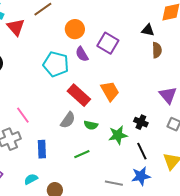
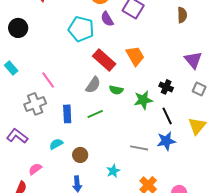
green line: (82, 154) -> (95, 114), moved

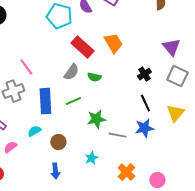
black cross: (166, 87) -> (144, 74), turned 32
gray square: (199, 89) -> (177, 76), size x1.5
green star: (143, 100) -> (96, 119), moved
blue rectangle: (67, 114) -> (45, 101), size x1.4
pink semicircle: (35, 169) -> (10, 147), moved

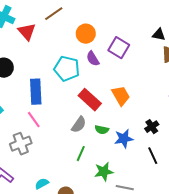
blue rectangle: (45, 101) -> (36, 92), moved
green line: (73, 101) -> (81, 154), turned -42
blue star: (144, 128) -> (124, 139), moved

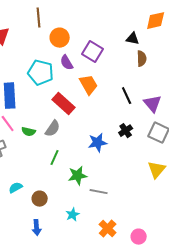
brown line: (54, 14) -> (39, 18), moved, turned -60
orange trapezoid: (121, 96) -> (89, 85), moved
green semicircle: (102, 130) -> (29, 132), moved
black line: (153, 156) -> (127, 96), moved

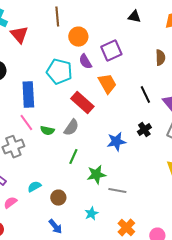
black triangle: (133, 39) -> (134, 17), moved
purple square: (93, 52) -> (111, 51), turned 35
blue arrow: (37, 228) -> (55, 227), turned -35

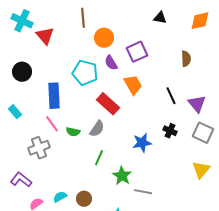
black cross: (144, 130) -> (170, 131), turned -32
green star: (96, 175) -> (122, 176), turned -30
cyan semicircle: (34, 187) -> (60, 197), moved

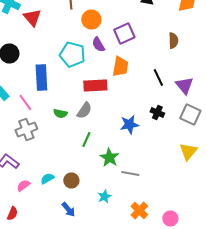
orange trapezoid: (133, 85) -> (120, 66), turned 40
red rectangle: (108, 104) -> (95, 86), turned -45
pink line: (52, 124) -> (25, 102), moved

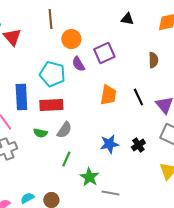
orange trapezoid: (120, 66) -> (108, 95), moved
red rectangle: (95, 86) -> (51, 105), moved
black cross: (157, 112) -> (138, 145), moved, turned 32

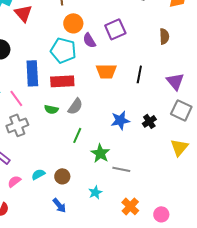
orange circle: (71, 39) -> (73, 23), moved
orange trapezoid: (108, 95) -> (106, 71), moved, turned 80
black line: (138, 97) -> (139, 74), moved, turned 36

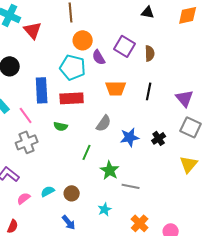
purple square: (115, 29) -> (125, 46), turned -35
brown semicircle: (164, 36) -> (150, 53), moved
gray semicircle: (75, 106) -> (104, 123), moved

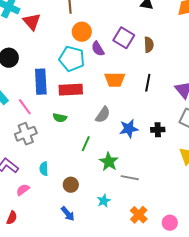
black cross: (159, 138) -> (158, 130), turned 32
cyan semicircle: (48, 191) -> (44, 169), moved, turned -64

